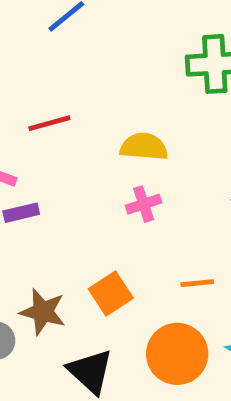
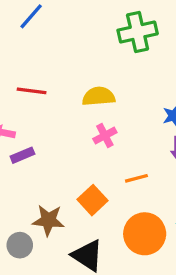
red line: (49, 123) -> (32, 91), turned 32
orange line: (197, 283) -> (136, 178), moved

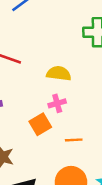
orange square: (93, 200) -> (40, 124), moved

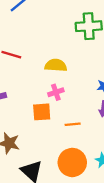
orange square: (40, 124) -> (42, 112), turned 30

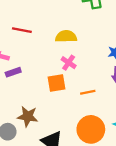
pink cross: (56, 92) -> (69, 63), turned -32

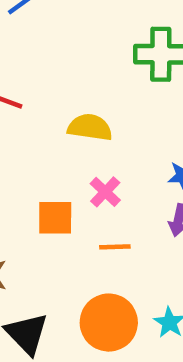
pink cross: (69, 63) -> (105, 192), moved

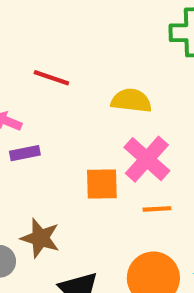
pink cross: (105, 192) -> (147, 159), size x1.6

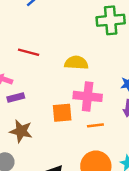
pink cross: (147, 159) -> (88, 96), turned -32
brown star: (40, 238) -> (21, 131), moved

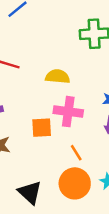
orange line: (95, 125) -> (76, 153), moved, turned 63

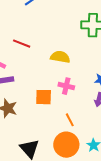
pink cross: (68, 112) -> (66, 86), size x0.7

